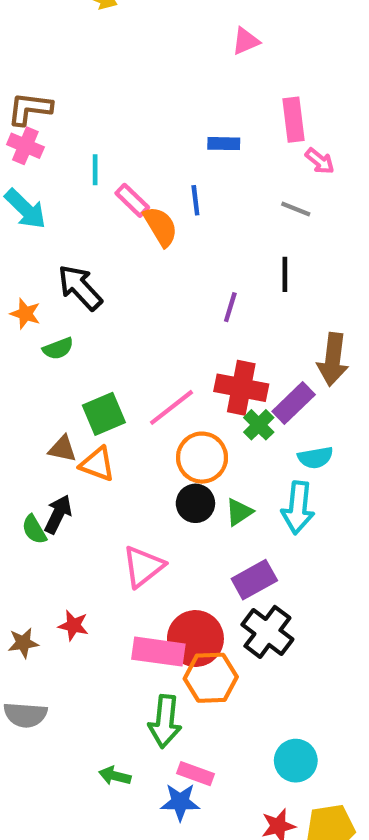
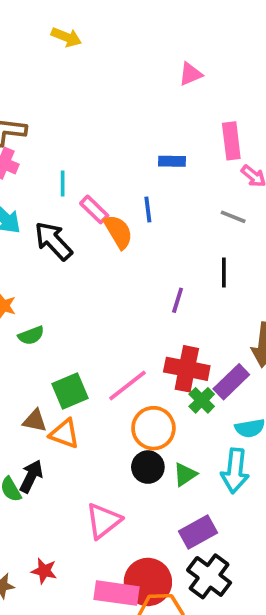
black arrow: (80, 287) -> (53, 241), moved

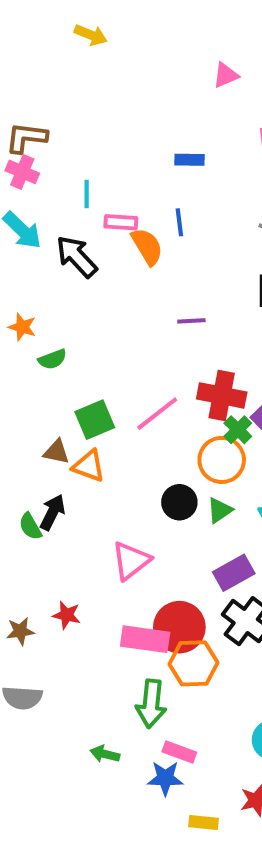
blue rectangle: (172, 161) -> (189, 160), moved
pink rectangle: (94, 209) -> (121, 222), turned -40
purple line: (178, 300) -> (191, 321), moved, turned 70
orange circle: (153, 428) -> (222, 460), moved

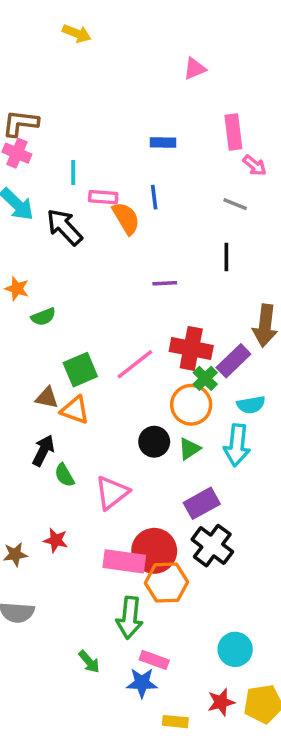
green semicircle: (30, 526) -> (64, 475), moved
green arrow: (105, 754) -> (89, 662), turned -145

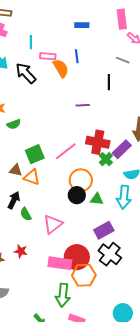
black line: (226, 257) -> (109, 82), moved
orange circle: (191, 405) -> (81, 180), moved
green triangle: (189, 449) -> (97, 199), turned 40

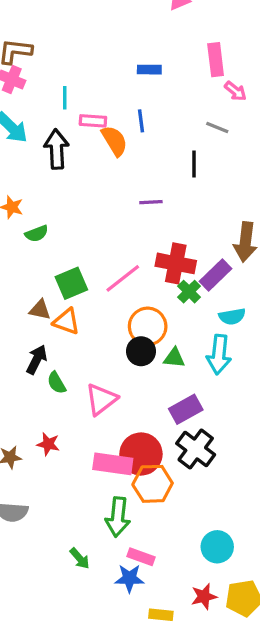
black arrow: (26, 73) -> (56, 149), turned 40

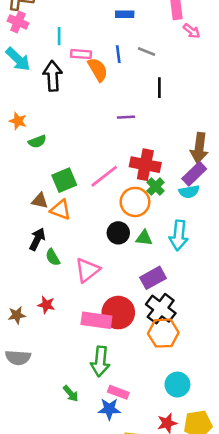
gray line: (217, 128) -> (147, 52), moved
purple rectangle: (216, 275) -> (194, 174), moved
cyan semicircle: (232, 316) -> (189, 192), moved
orange circle: (148, 326) -> (135, 202), moved
orange hexagon: (153, 484) -> (163, 333), moved

